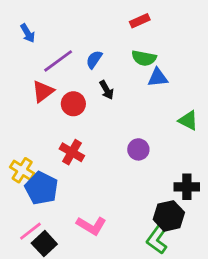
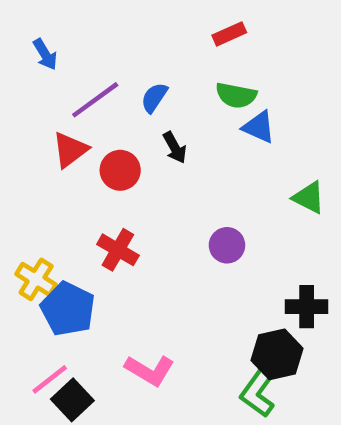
blue triangle: (158, 77) -> (259, 127), turned 30

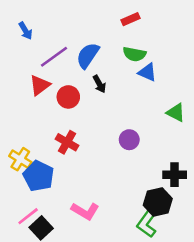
blue semicircle: (154, 98) -> (88, 55), size x1.5

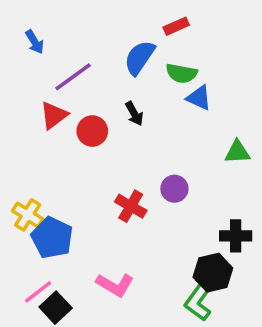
blue semicircle: (88, 55) -> (139, 58), moved
green triangle: (176, 112) -> (237, 152), turned -30
red cross: (67, 142) -> (131, 206), moved

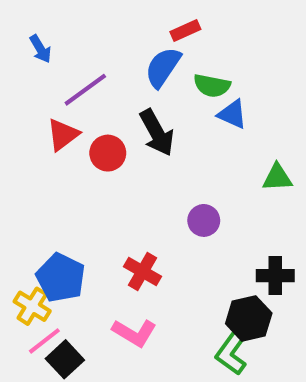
red rectangle: (176, 26) -> (185, 31), moved
black arrow: (134, 114) -> (157, 133), size x1.6
red cross: (131, 206) -> (142, 272), moved
yellow cross: (28, 215) -> (32, 306), moved

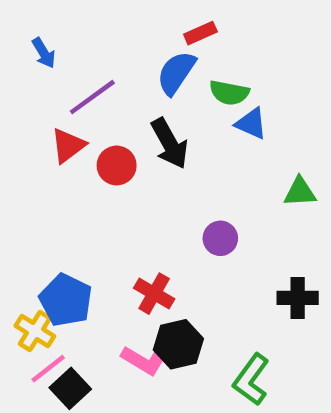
black hexagon: (249, 318) -> (178, 344), moved

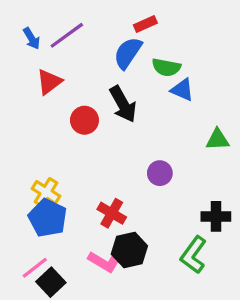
purple line: (92, 97) -> (67, 35), moved
red triangle: (68, 146) -> (49, 82), moved
yellow cross: (35, 331) -> (46, 192), moved
green L-shape: (251, 380) -> (193, 255), moved

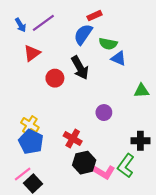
pink L-shape: (105, 261) -> (104, 172), moved

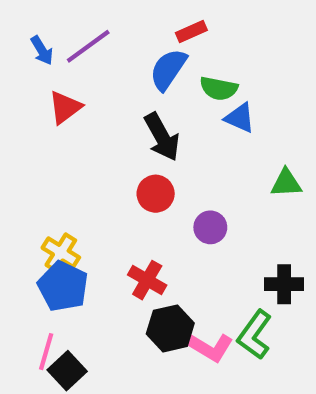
red circle: (55, 78) -> (156, 194), moved
pink line: (23, 174) -> (46, 352), turned -36

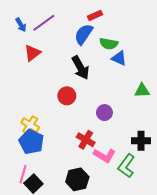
red circle: (156, 194) -> (67, 96), moved
red cross: (147, 280) -> (86, 140), moved
black hexagon: (170, 328) -> (77, 179), moved
pink L-shape: (210, 347) -> (104, 155), moved

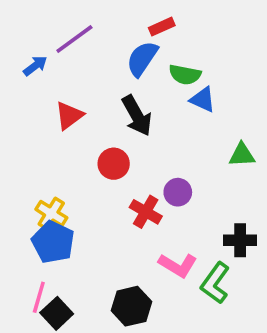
blue arrow: (21, 25) -> (35, 66), moved, turned -96
red triangle: (32, 53) -> (69, 116), moved
red cross: (86, 140) -> (146, 212), moved

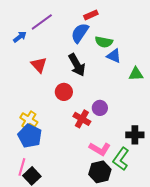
red triangle: (69, 116) -> (39, 65), turned -36
green triangle: (242, 155) -> (136, 74), moved
black hexagon: (131, 306) -> (100, 172), moved

